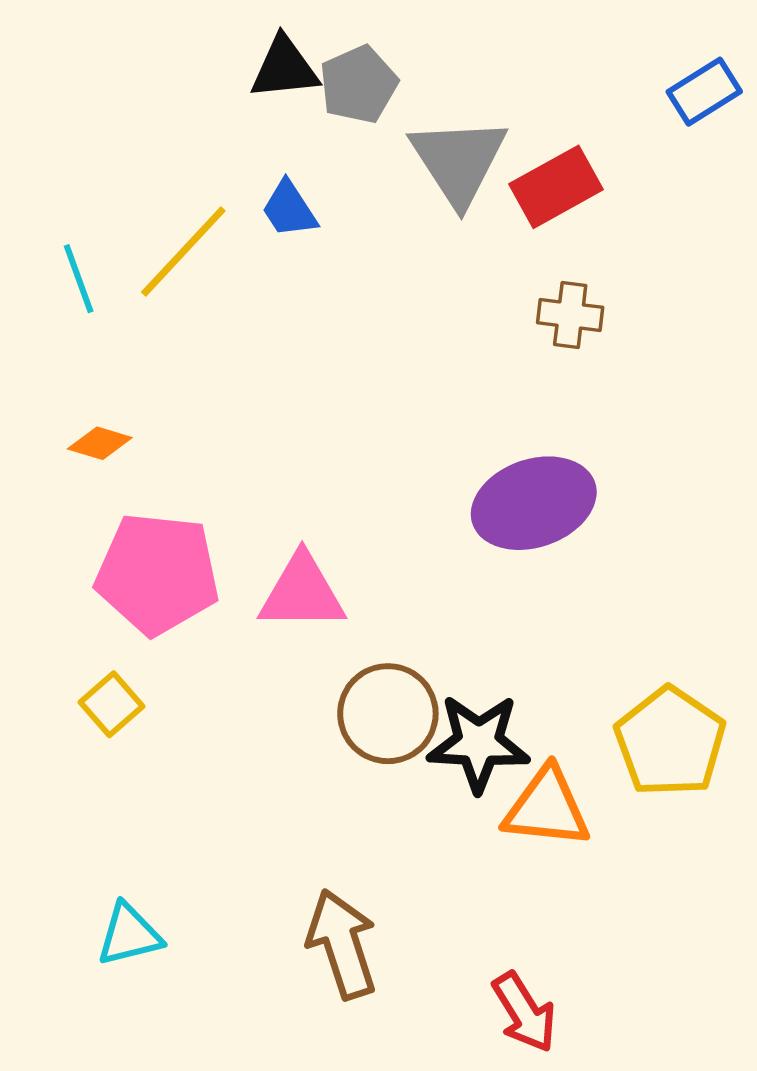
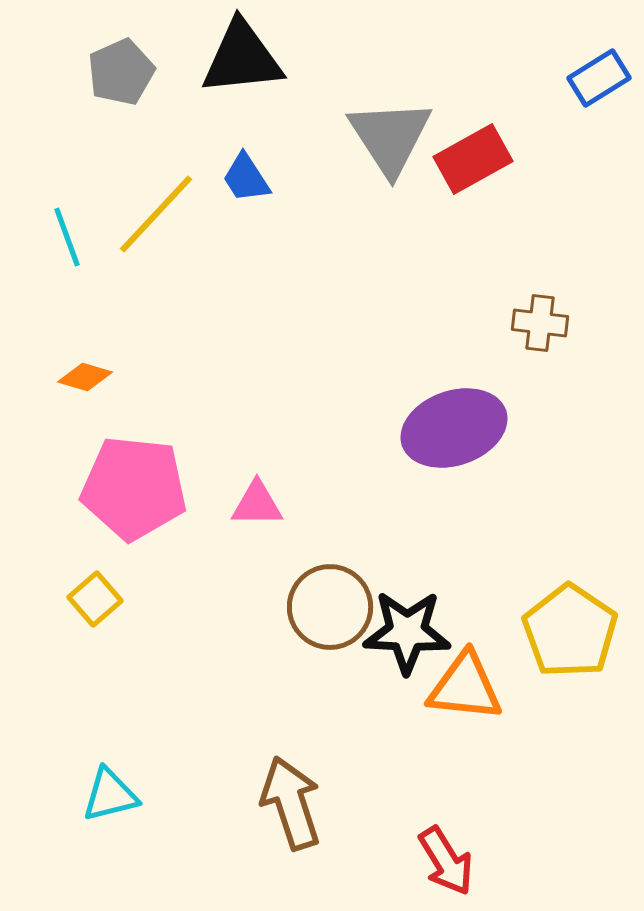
black triangle: (284, 68) -> (242, 58), size x1.4
gray pentagon: (359, 85) -> (121, 72), moved
brown cross: (570, 315) -> (540, 323), moved
pink triangle: (302, 593) -> (257, 504), size x0.7

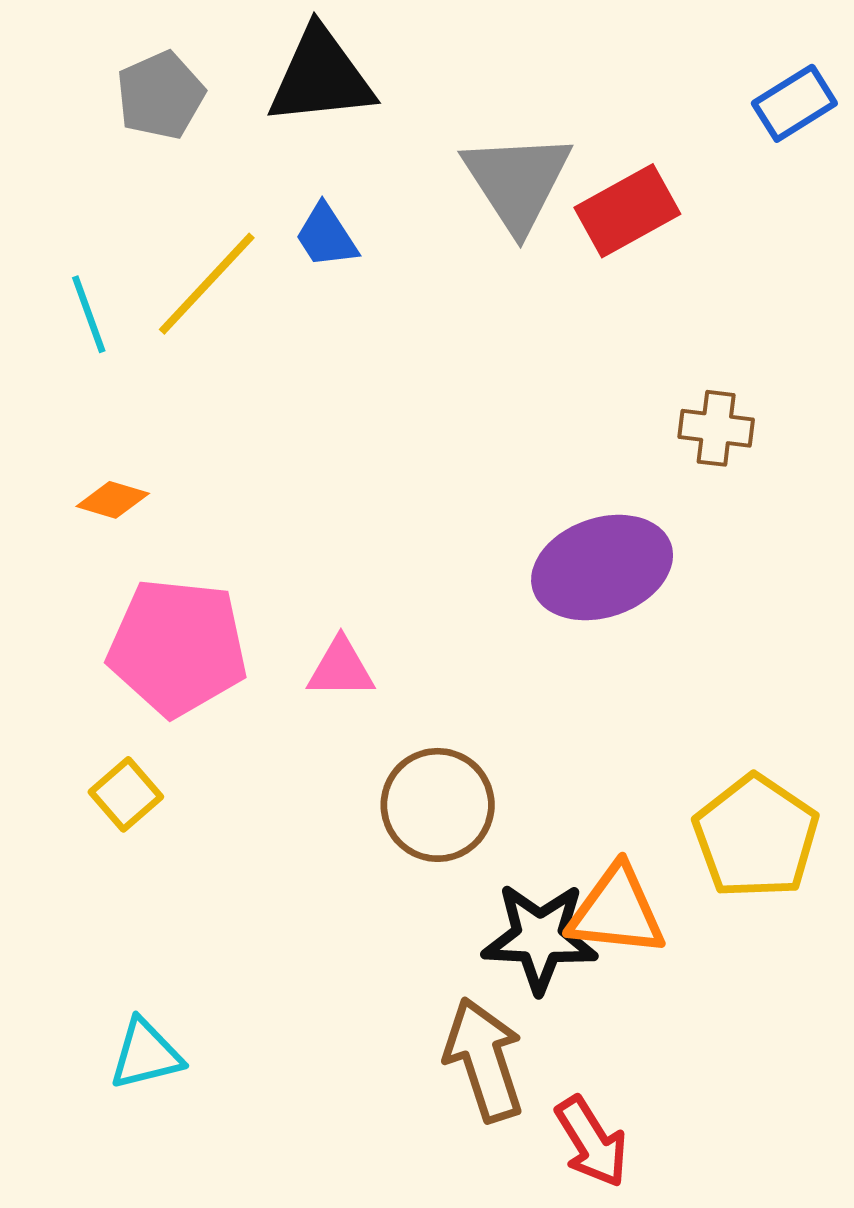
black star: (407, 632) -> (540, 938), moved
brown arrow: (291, 803) -> (484, 1060), moved

